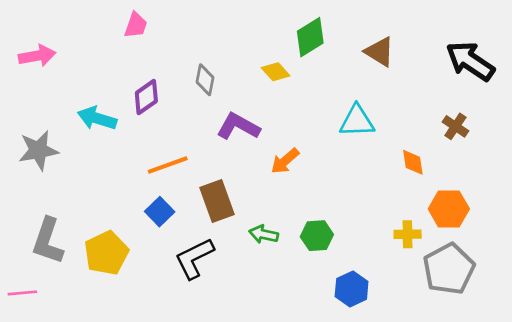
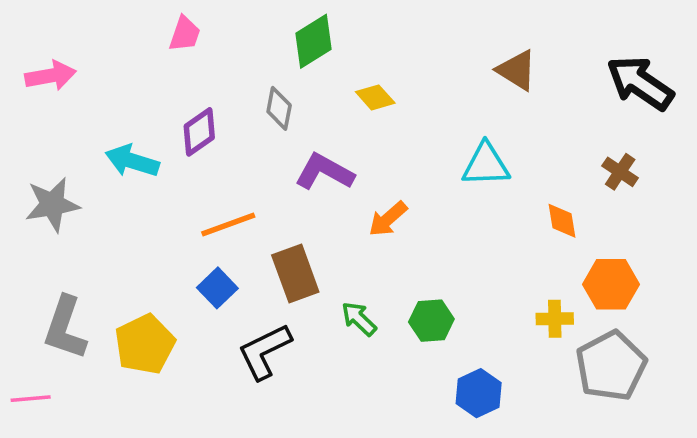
green diamond: (310, 37) -> (314, 41), moved
green arrow: (264, 234) -> (359, 319), turned 32

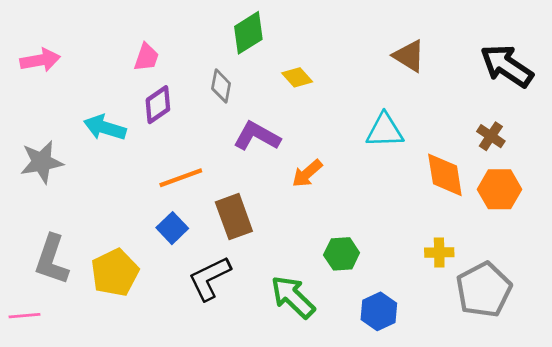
pink trapezoid: (185, 34) -> (146, 57), moved
orange diamond: (562, 221) -> (445, 175), size x1.6
orange hexagon: (611, 284) -> (499, 189), moved
green arrow: (359, 319) -> (293, 297), moved, size x1.6

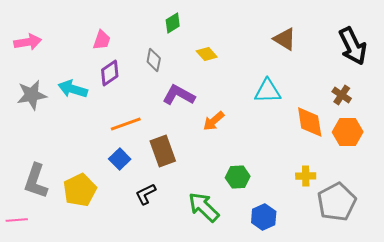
green diamond: (248, 33) -> (173, 23), size x0.7
black arrow: (507, 66) -> (353, 46), turned -150
gray star: (42, 162) -> (32, 95), moved
black L-shape: (210, 278) -> (146, 194), size x0.7

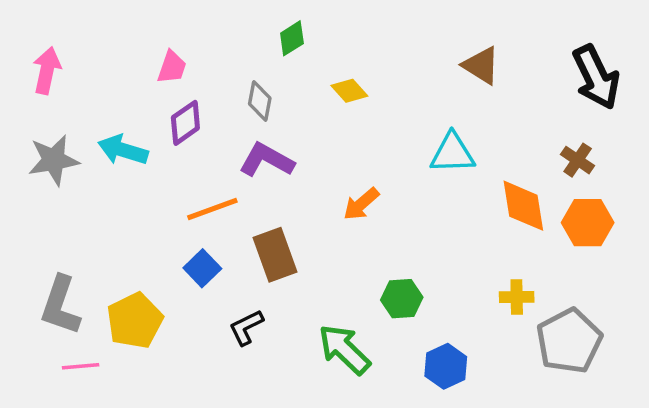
pink arrow: (28, 42) -> (47, 70), turned -68
purple L-shape: (179, 95) -> (267, 160), moved
pink line: (17, 220) -> (81, 366), moved

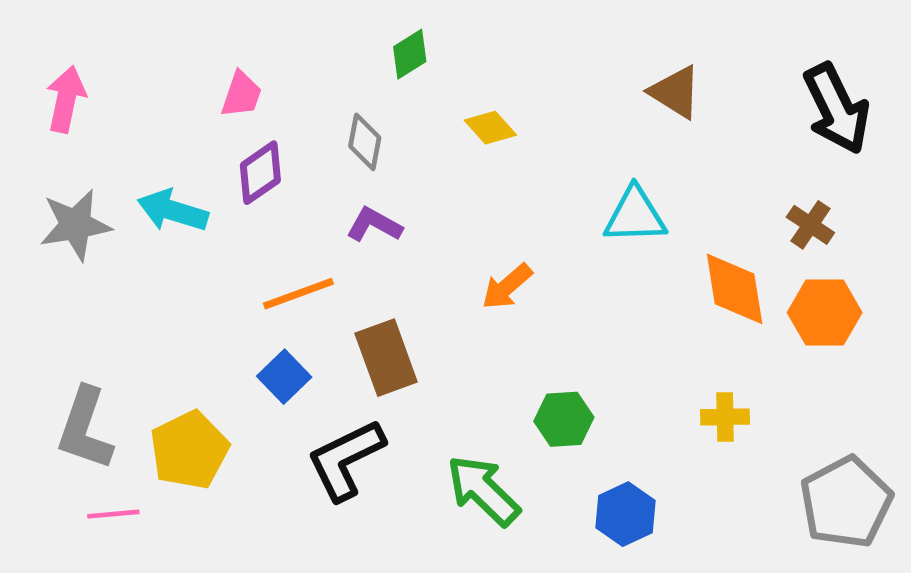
purple L-shape: (267, 160) -> (374, 225), size x0.7
black L-shape: (246, 327) -> (346, 460), size x1.6
gray pentagon: (569, 341) -> (846, 502), moved

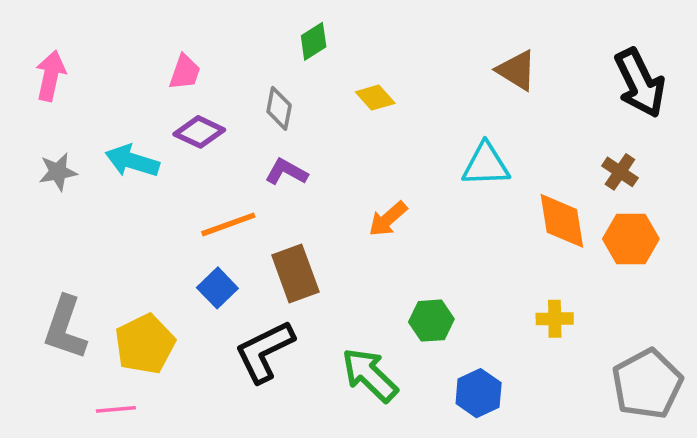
purple diamond: (260, 173) -> (199, 132), turned 60
gray star: (75, 225) -> (58, 172), size x0.7
pink line: (113, 514) -> (116, 409), moved

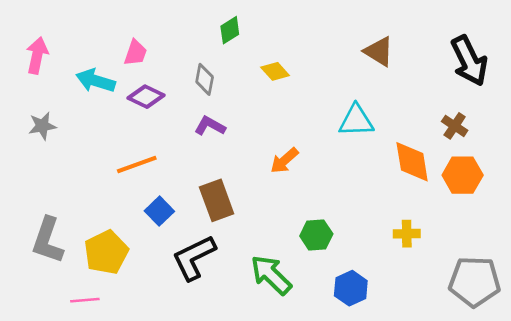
cyan arrow: (132, 161) -> (96, 81), moved
orange line: (228, 224) -> (137, 164), moved
gray pentagon: (647, 384) -> (475, 282), turned 30

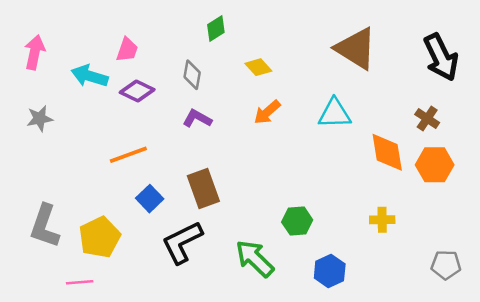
brown triangle: (379, 51) -> (356, 48), size x1.5
orange arrow: (284, 160) -> (267, 112), moved
gray pentagon: (475, 282) -> (446, 265), size x0.6

